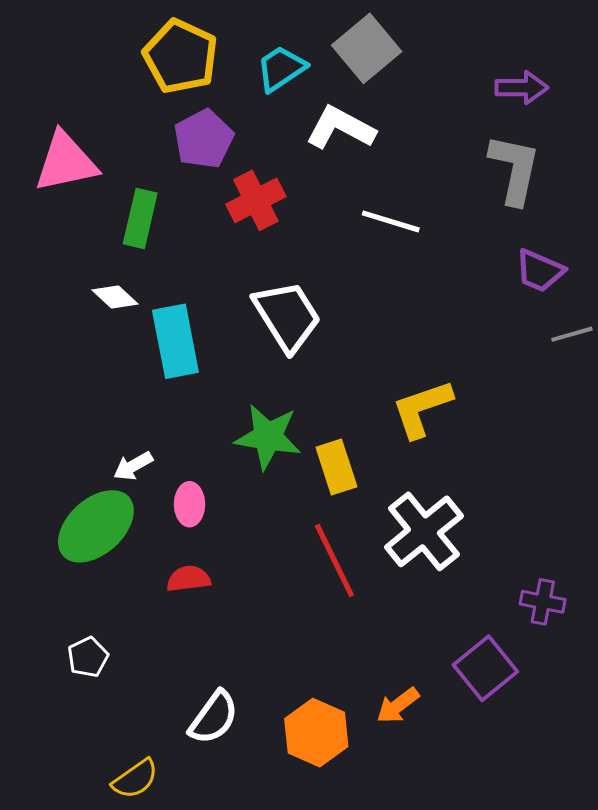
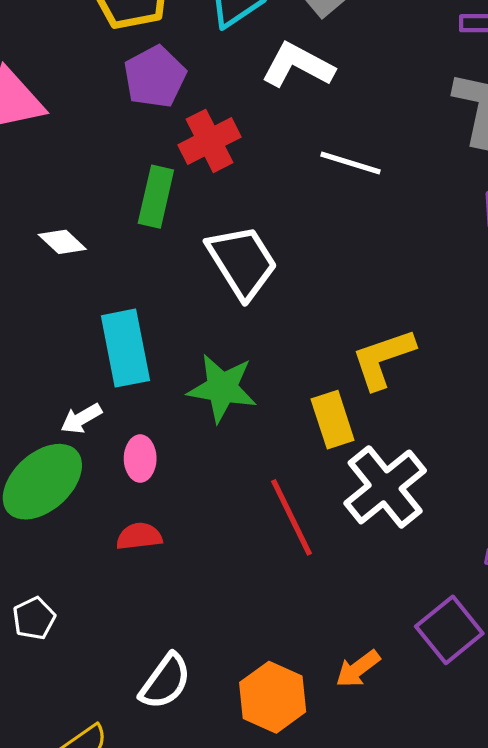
green rectangle: (140, 218) -> (156, 197), moved
cyan rectangle: (175, 341) -> (125, 348), moved
yellow rectangle: (336, 467) -> (333, 420), moved

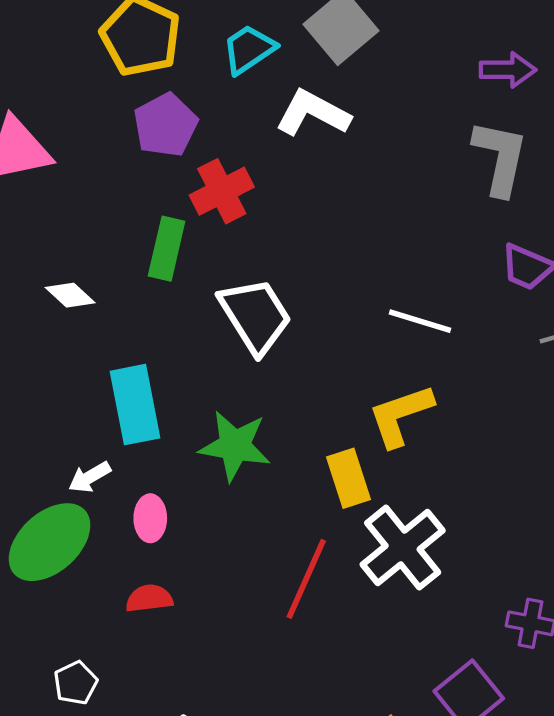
white line: (350, 163) -> (420, 321), moved
red line: (292, 517) -> (306, 579), turned 50
white pentagon: (34, 618) -> (76, 683), moved

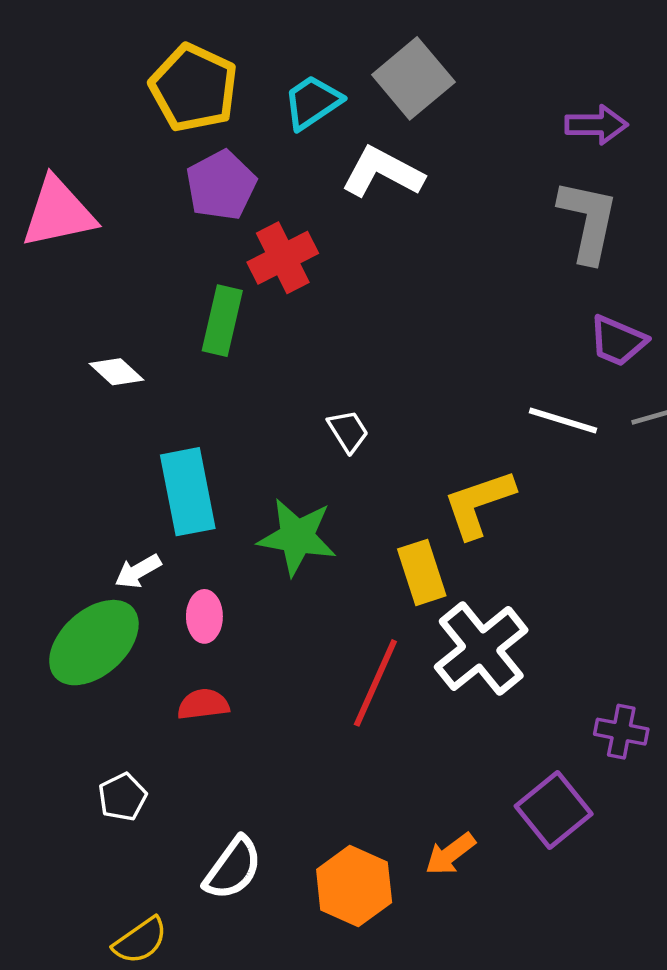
white trapezoid: (255, 316) -> (348, 431), moved, size x0.5
white line: (420, 321) -> (563, 420), moved

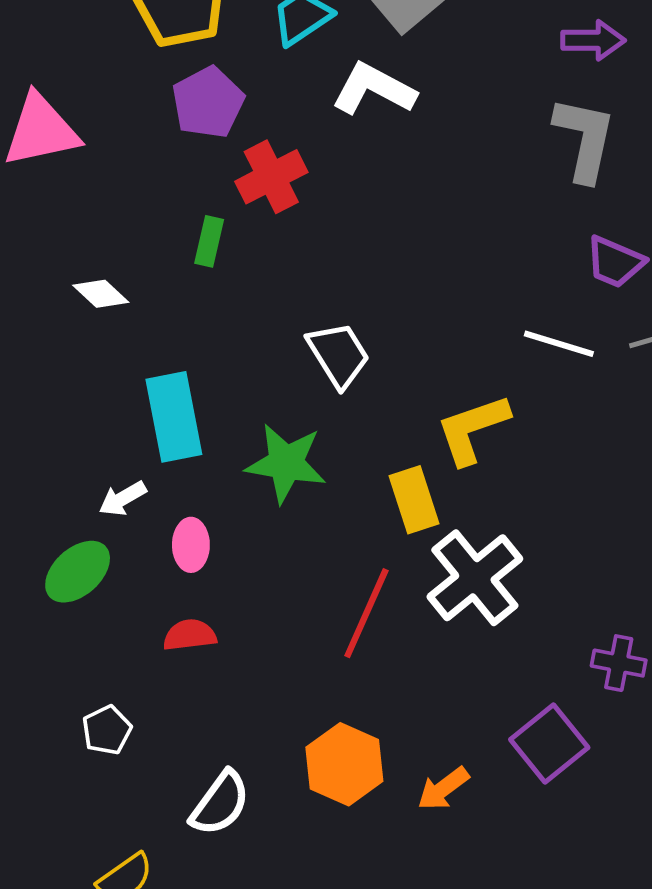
green rectangle: (222, 321) -> (209, 241), size x0.7
white trapezoid: (348, 431) -> (338, 355), size x1.5
green ellipse: (94, 643) -> (78, 572), size x0.7
orange hexagon: (354, 886) -> (344, 764), moved

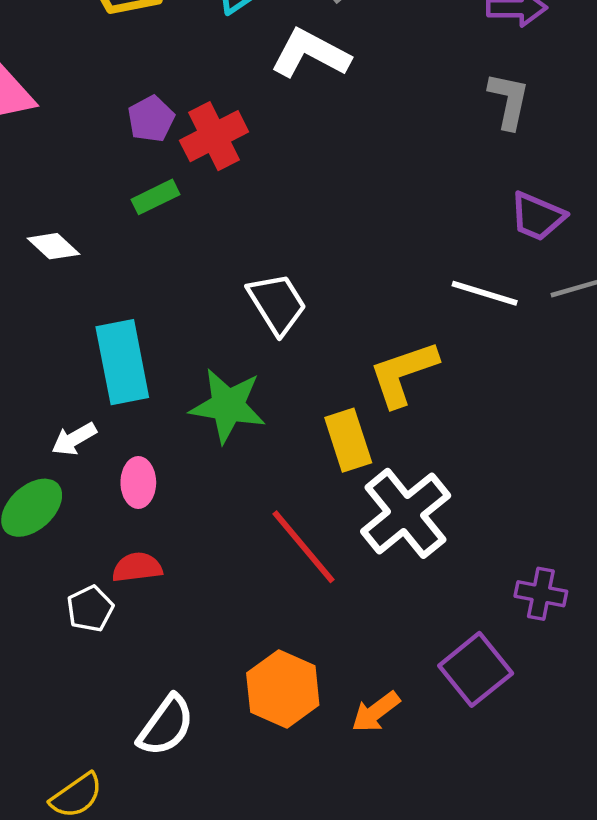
purple pentagon: (208, 102) -> (151, 119), moved, size x0.7
gray L-shape: (585, 139) -> (509, 101), size x0.7
green rectangle: (209, 241) -> (156, 197), turned 51
red line: (366, 613) -> (303, 547), turned -64
white pentagon: (107, 730) -> (90, 609), moved

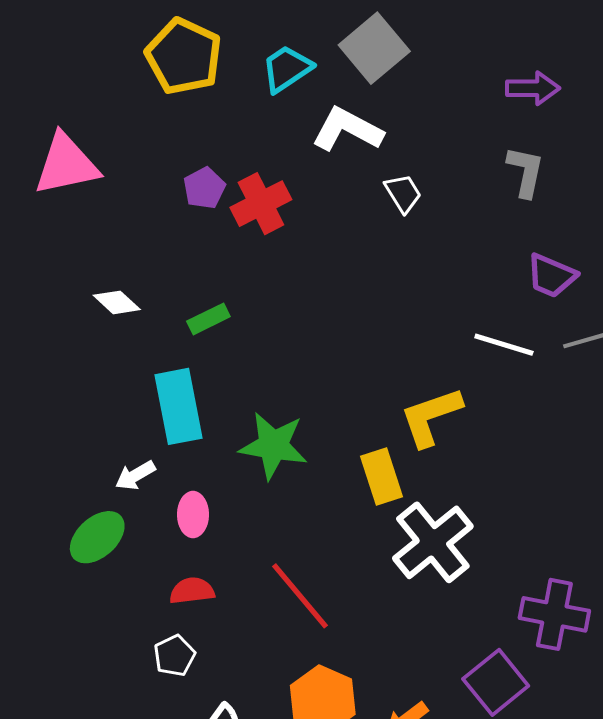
green rectangle: (156, 197) -> (208, 319), moved
white trapezoid: (277, 304) -> (403, 193), moved, size x0.7
red line: (303, 547) -> (300, 596), moved
purple cross: (541, 594) -> (554, 614), size x1.5
white pentagon: (90, 609) -> (174, 656), moved

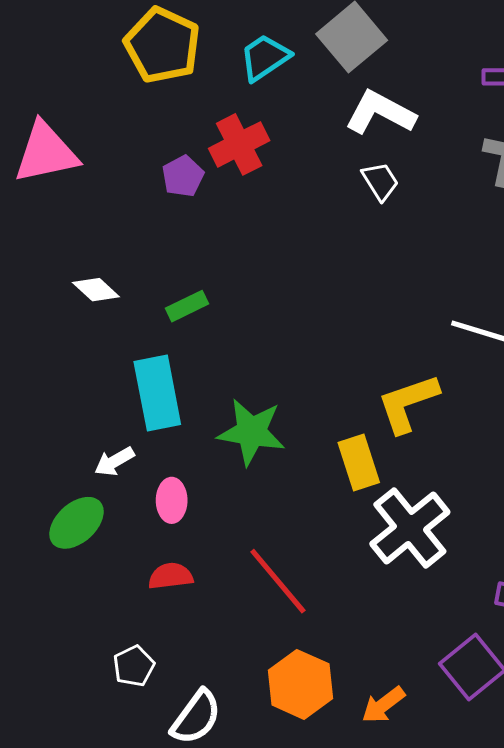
white L-shape: (347, 129) -> (380, 113), moved
red cross: (261, 204) -> (239, 144), moved
white pentagon: (174, 656) -> (134, 666), moved

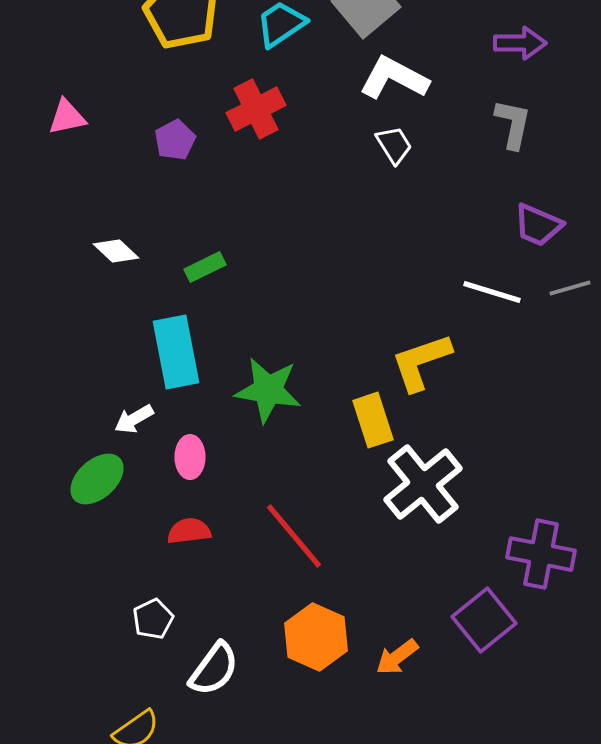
pink triangle: (46, 153) -> (67, 117), size x0.6
purple pentagon: (183, 176) -> (175, 140), moved

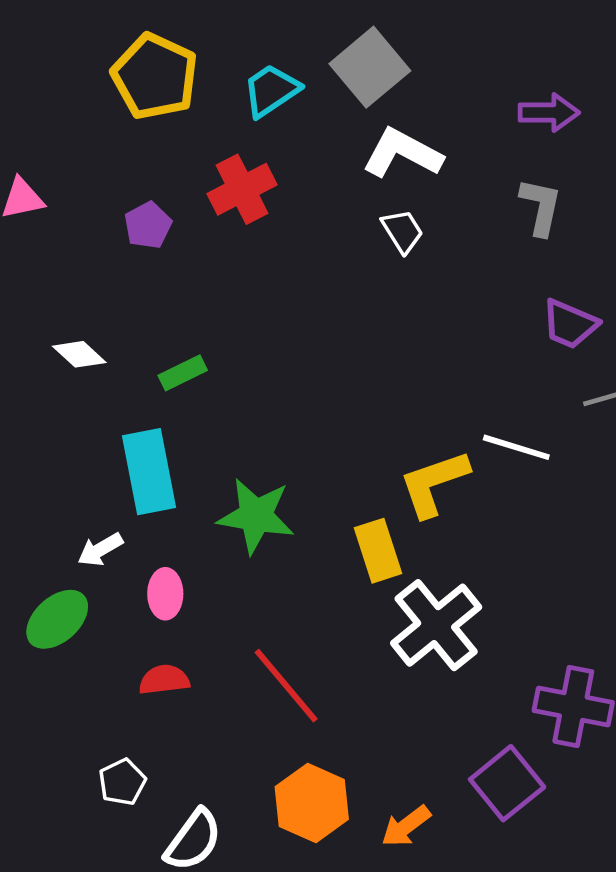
white line: (492, 292) -> (516, 447), moved

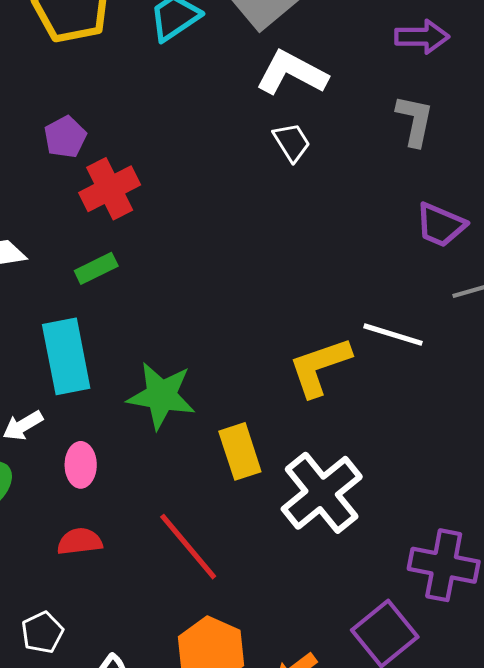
red cross: (242, 189) -> (110, 189), moved
yellow rectangle: (378, 551) -> (240, 451), moved

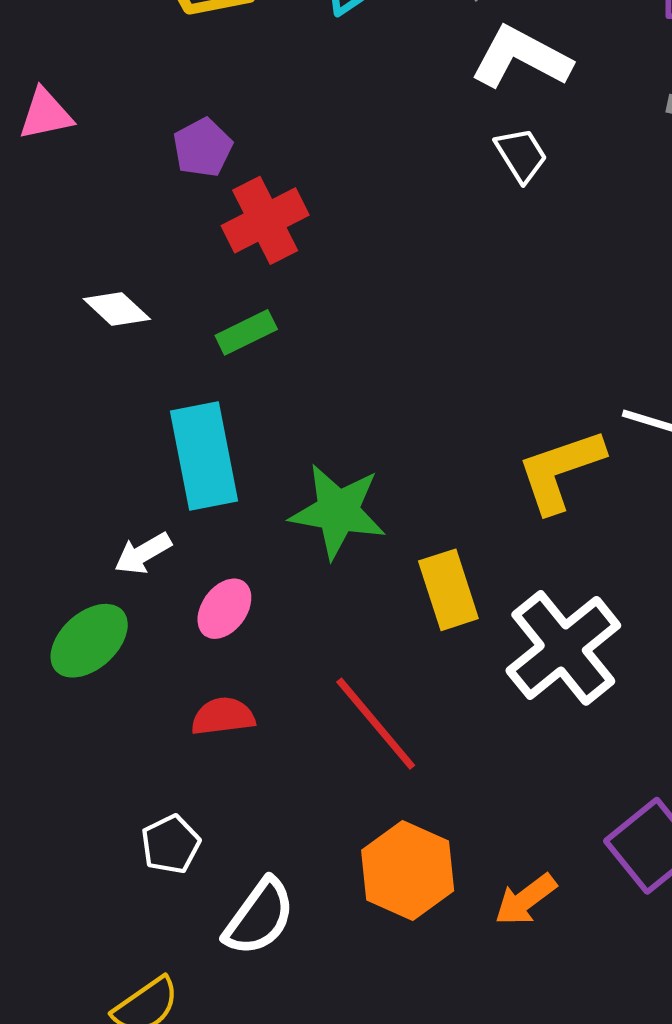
pink ellipse: (81, 465) -> (224, 609), turned 36

